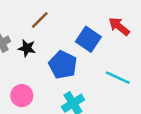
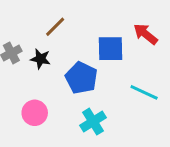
blue square: (88, 39) -> (111, 49), turned -35

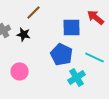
blue pentagon: (81, 78) -> (62, 54), moved
cyan cross: (93, 122) -> (77, 77), moved

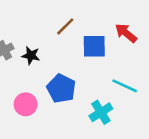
brown line: (34, 12) -> (65, 26), moved
blue pentagon: (62, 54) -> (61, 88), moved

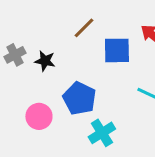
cyan cross: (101, 112) -> (102, 133), moved

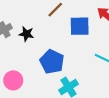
pink circle: (39, 116) -> (13, 80), moved

